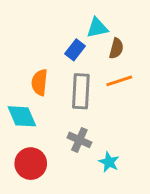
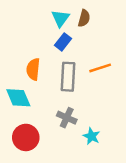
cyan triangle: (97, 28) -> (61, 18), moved, turned -42
brown semicircle: (116, 48) -> (84, 18), moved

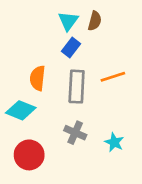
cyan diamond: (18, 98) -> (21, 110), turned -45
cyan star: (92, 136) -> (114, 142), moved

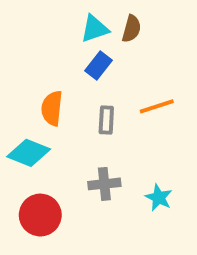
cyan triangle: (68, 21) -> (95, 29), turned 35
gray rectangle: (77, 87) -> (106, 120), size x0.6
gray cross: (75, 133) -> (104, 184), turned -30

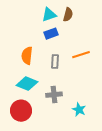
blue rectangle: (98, 66) -> (51, 34), turned 32
cyan diamond: (29, 153) -> (27, 84), moved
cyan star: (159, 198) -> (79, 110), moved

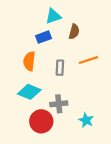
brown semicircle: (68, 15) -> (74, 32), moved
blue rectangle: (51, 34) -> (43, 37), moved
red circle: (21, 111) -> (41, 121), moved

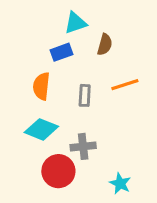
cyan star: (86, 120) -> (120, 183), moved

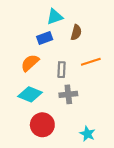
orange semicircle: (41, 86) -> (30, 63), turned 42
gray cross: (83, 146) -> (68, 94), moved

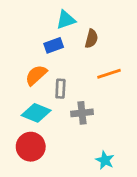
gray rectangle: (62, 70) -> (60, 89), moved
red circle: (42, 125) -> (31, 147), moved

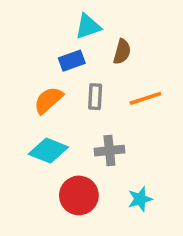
gray rectangle: (60, 89) -> (95, 97), moved
red circle: (31, 147) -> (79, 195), moved
cyan star: (105, 160) -> (140, 199), moved, turned 30

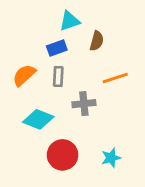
gray rectangle: (95, 97) -> (58, 77), moved
orange semicircle: (48, 100) -> (24, 75), moved
gray cross: (109, 151) -> (84, 104), moved

